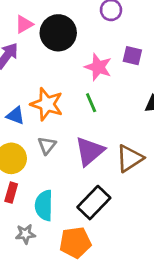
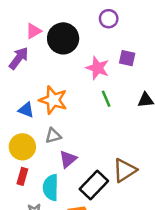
green line: (91, 103) -> (106, 99), moved
gray triangle: (47, 146) -> (53, 136), turned 35
purple triangle: (90, 151) -> (68, 159), moved, size x0.7
brown triangle: (130, 158) -> (125, 170), moved

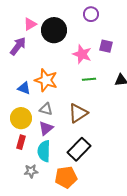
green line: (106, 99) -> (89, 79), turned -72
gray triangle: (53, 136) -> (46, 109), turned 32
purple triangle: (68, 159) -> (46, 128), moved
brown triangle: (125, 170) -> (78, 113), moved

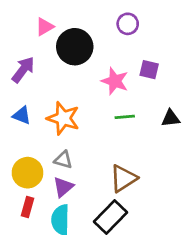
pink triangle: (30, 24) -> (45, 27), moved
blue triangle: (24, 88) -> (22, 115), moved
brown triangle: (78, 113) -> (123, 178), moved

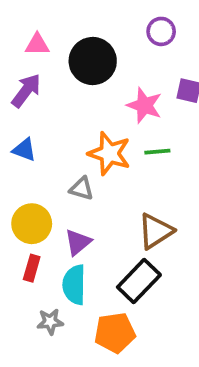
pink triangle: (45, 27) -> (37, 44), moved, turned 30
orange star: (63, 118) -> (109, 153), moved
gray triangle: (63, 160) -> (82, 189), moved

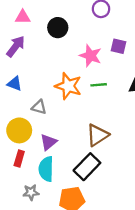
black circle: (93, 61) -> (58, 28), size x0.7
gray triangle: (82, 189) -> (39, 107), moved

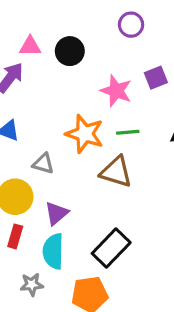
pink triangle: (23, 17) -> (30, 46), moved
purple square: (119, 46) -> (156, 78), turned -35
brown triangle: (97, 135) -> (116, 172), moved, turned 50

